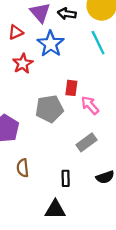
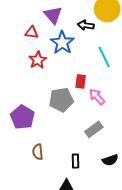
black arrow: (67, 14) -> (86, 25), moved
red triangle: (16, 32) -> (32, 32), turned 32
cyan line: (98, 43) -> (104, 57), moved

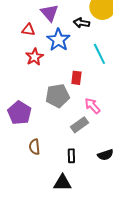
pink arrow: (97, 97) -> (92, 106), moved
gray rectangle: (94, 129) -> (79, 125), moved

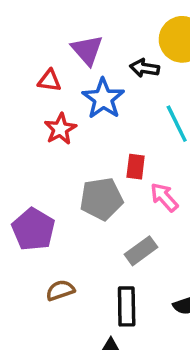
pink arrow: (92, 106) -> (164, 197), moved
brown semicircle: (34, 147) -> (60, 290), turned 77
black rectangle: (71, 156) -> (127, 306), size x1.5

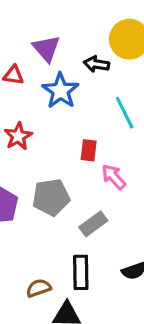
red star: (60, 129) -> (18, 136), moved
gray pentagon: (101, 199) -> (51, 197), moved
brown semicircle: (60, 290) -> (39, 288), moved

